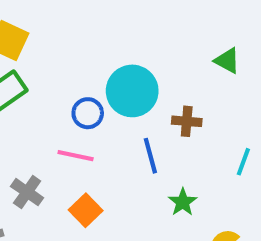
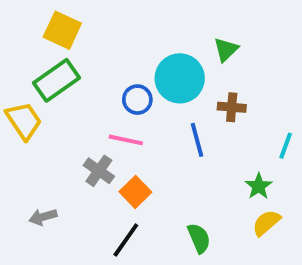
green triangle: (227, 61) -> (226, 49), moved, turned 48
gray cross: (27, 192) -> (99, 171), moved
green star: (183, 202) -> (259, 186), moved

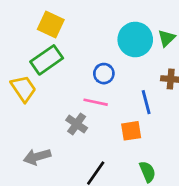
cyan circle: (180, 78) -> (135, 39), moved
orange square: (135, 192) -> (131, 131), moved, turned 35
gray arrow: (43, 217) -> (37, 157), size x1.4

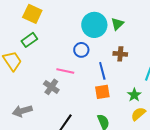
green rectangle: (47, 60) -> (29, 40), size x0.7
blue circle: (104, 74) -> (81, 50), moved
orange square: (131, 131) -> (102, 92), moved

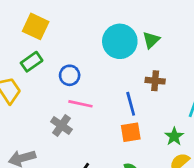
blue circle: (81, 50) -> (70, 75), moved

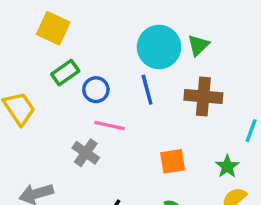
green rectangle: (32, 62) -> (65, 73), moved
brown cross: (155, 81) -> (203, 96), size x1.5
blue line: (131, 104) -> (147, 90), moved

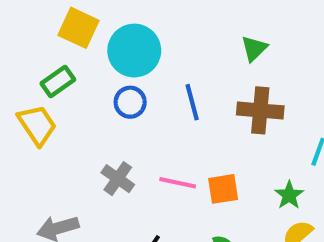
cyan circle: (159, 47) -> (134, 51), moved
green rectangle: (65, 73) -> (58, 82), moved
pink line: (110, 125) -> (178, 183), moved

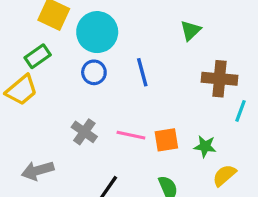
brown cross: (260, 110) -> (220, 79), moved
yellow trapezoid: (37, 125) -> (22, 90), turned 84
green star: (289, 195) -> (205, 146), moved, turned -30

